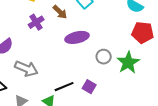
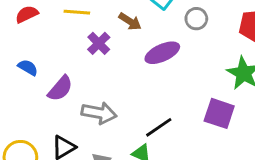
gray circle: (104, 57) -> (196, 19), moved
purple square: (89, 87) -> (219, 113), moved, size x1.5

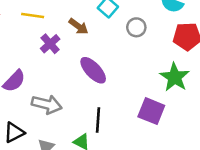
purple ellipse: (162, 53) -> (93, 70), moved, turned 68
black line: (159, 127) -> (98, 120), turned -55

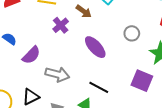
gray circle: (136, 27) -> (132, 33), moved
black line: (98, 120) -> (99, 87), turned -66

